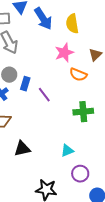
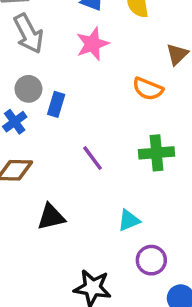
pink star: (64, 53) -> (92, 44), moved
purple line: (44, 95) -> (92, 158), moved

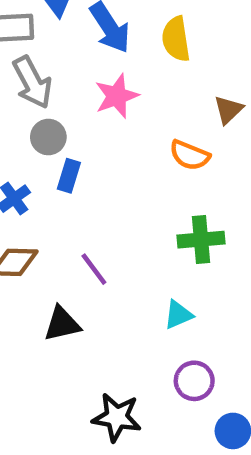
gray circle: (28, 89) -> (48, 137), moved
purple line: (92, 158) -> (94, 269), moved
cyan triangle: (129, 220) -> (178, 315), moved

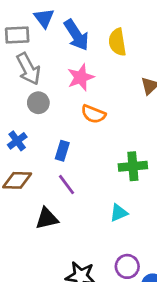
orange semicircle: (190, 155) -> (93, 114), moved
blue rectangle: (69, 176) -> (62, 151), moved
purple circle: (194, 381) -> (127, 266), moved

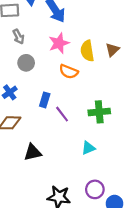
yellow semicircle: (117, 42) -> (87, 51), moved
gray arrow: (28, 69) -> (18, 37), size x0.6
purple line: (67, 185) -> (62, 114), moved

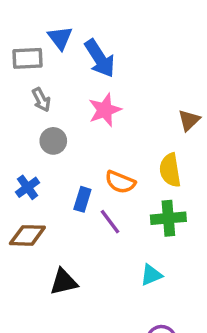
yellow semicircle: (87, 51) -> (170, 170), moved
orange semicircle: (69, 72) -> (120, 182), moved

